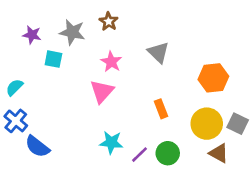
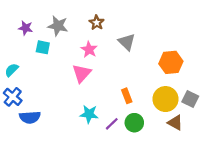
brown star: (109, 21) -> (97, 23), moved
orange rectangle: (161, 109) -> (127, 96), moved
blue semicircle: (37, 146) -> (30, 117), turned -42

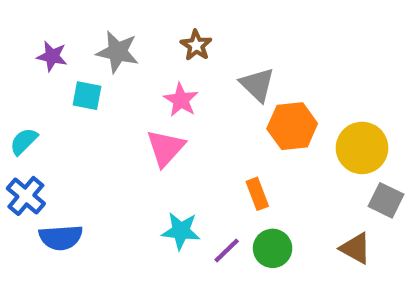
orange hexagon: (171, 62) -> (292, 126), moved
yellow circle: (166, 99) -> (362, 148), moved

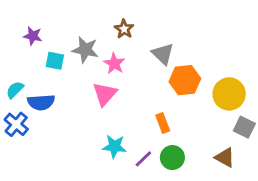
gray star: (118, 52) -> (85, 50), moved
blue semicircle: (61, 237) -> (41, 102), moved

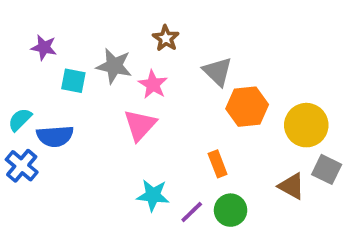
brown triangle: (225, 158) -> (292, 186), moved

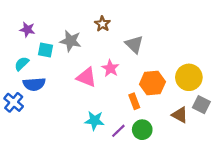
pink star: (153, 84) -> (110, 68), moved
orange hexagon: (247, 107) -> (152, 83), moved
cyan semicircle: (20, 120) -> (22, 64), moved
pink triangle: (140, 125) -> (86, 77), turned -50

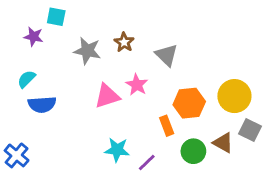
brown star: (102, 24) -> (124, 42), moved
cyan square: (46, 50) -> (56, 17), moved
pink triangle: (86, 77) -> (107, 96), turned -40
blue cross: (14, 102) -> (17, 155), moved
green circle: (142, 130) -> (193, 151), moved

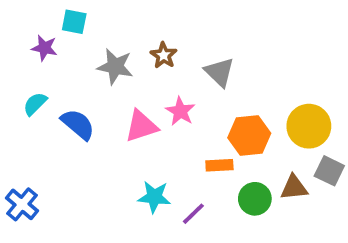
blue semicircle: (42, 105) -> (78, 124), moved, turned -136
orange rectangle: (167, 126) -> (219, 165), turned -72
brown triangle: (223, 143) -> (294, 188), turned -35

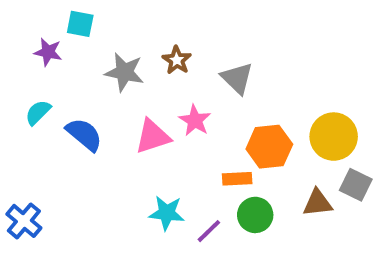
green circle: (255, 199) -> (255, 215), moved

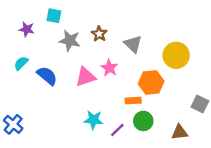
cyan square: (80, 24) -> (54, 16), moved
yellow circle: (334, 137) -> (176, 55), moved
brown triangle: (318, 203) -> (180, 132), moved

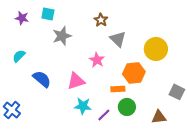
purple star: (27, 29) -> (22, 18), moved
brown star: (99, 34) -> (101, 20), moved
gray star: (70, 41) -> (62, 36), turned -30
blue semicircle: (47, 76) -> (42, 79), moved
pink triangle: (86, 77) -> (76, 81), moved

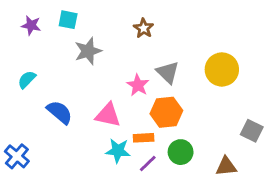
gray triangle: (118, 39) -> (168, 72), moved
orange hexagon: (134, 73) -> (166, 112), moved
pink triangle: (76, 81) -> (108, 115), turned 30
orange rectangle: (118, 89) -> (144, 138), moved

